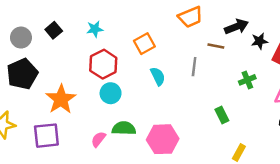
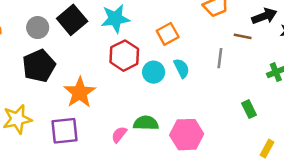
cyan star: (95, 29) -> (115, 19), size x1.6
black square: (54, 30) -> (72, 20), size x1.6
cyan circle: (111, 93) -> (154, 72), moved

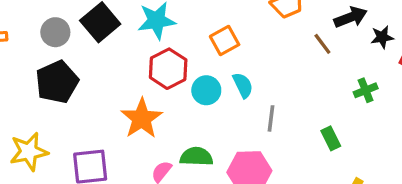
brown line: (243, 36) -> (322, 44), turned 42
gray line: (220, 58) -> (271, 118), moved
orange star: (80, 92) -> (142, 118), moved

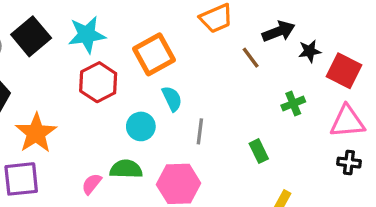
orange square: (225, 40) -> (154, 54), size x1.4
cyan circle: (206, 90) -> (141, 126), moved
orange star: (142, 118) -> (36, 133), moved

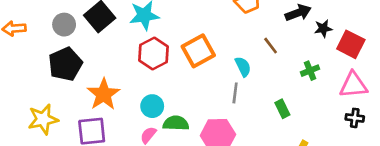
orange square: (154, 54) -> (198, 51), moved
brown line: (251, 58) -> (271, 46), moved
cyan semicircle: (172, 99) -> (243, 67), moved
cyan circle: (141, 126) -> (152, 106), moved

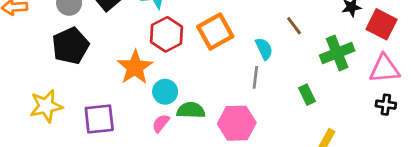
green cross: (310, 71) -> (337, 53), size x1.6
orange star: (104, 94) -> (135, 67), moved

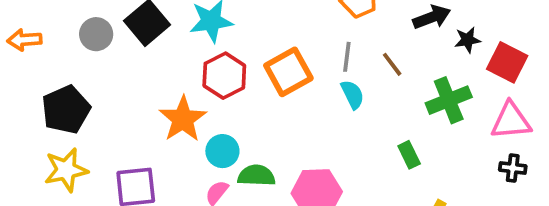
black pentagon: (70, 46) -> (66, 110), moved
gray line: (255, 77) -> (347, 57), moved

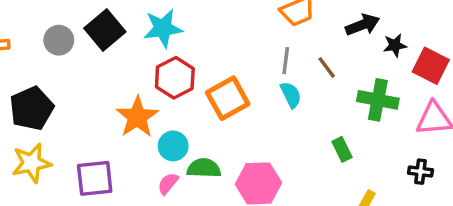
orange square: (288, 72) -> (228, 98), moved
green cross: (449, 100) -> (378, 100), turned 33
black cross: (513, 168) -> (421, 172), moved

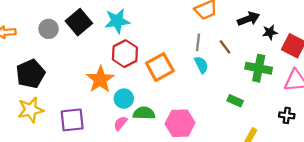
green rectangle: (342, 149) -> (235, 101), turned -40

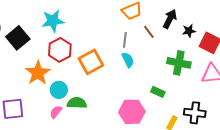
black arrow: (249, 19) -> (170, 19), turned -42
black square: (79, 22) -> (18, 38), moved
brown line: (225, 47) -> (149, 32), moved
black cross: (287, 115) -> (195, 113), moved, size x1.5
pink hexagon: (180, 123) -> (132, 112), moved

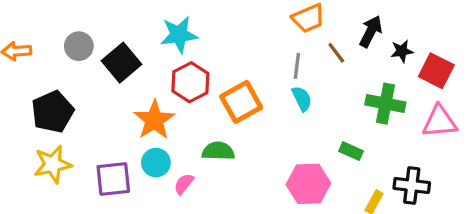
cyan circle: (59, 90) -> (156, 163), moved
green semicircle: (77, 103) -> (218, 151), moved

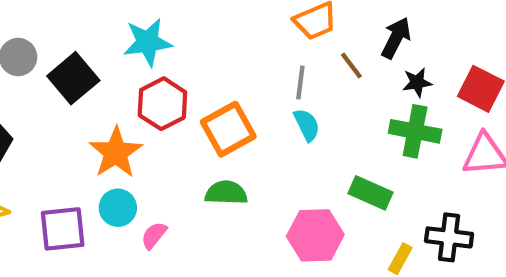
black star: (402, 51) -> (417, 82), moved
green semicircle: (218, 151) -> (226, 193), moved
green rectangle: (351, 151) -> (370, 193), size x1.4

